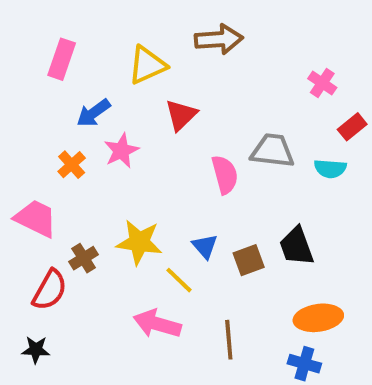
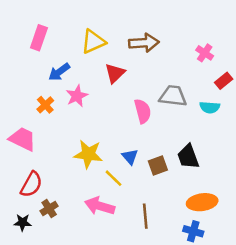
brown arrow: (219, 39) -> (144, 43), moved
brown cross: (84, 258) -> (49, 209), moved

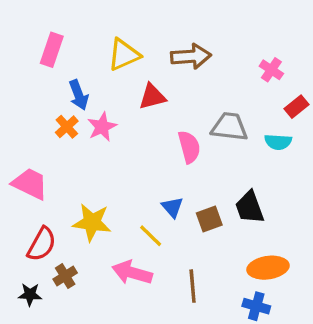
blue arrow: (59, 72) -> (79, 95), turned -75
red triangle: (115, 73) -> (152, 97), turned 30
orange cross: (45, 105) -> (67, 127), moved
yellow star: (88, 154) -> (92, 222), moved

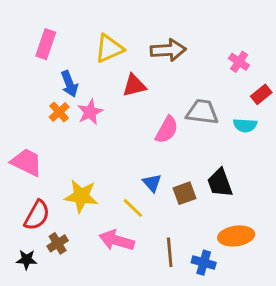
pink semicircle: (189, 147) -> (167, 130), turned 44
blue cross: (256, 306) -> (204, 263), moved

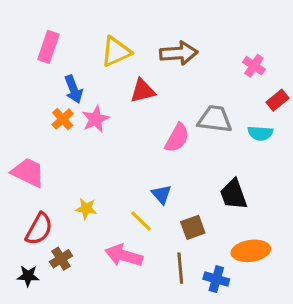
brown square: (184, 193) -> (193, 227), moved
yellow star: (81, 196) -> (86, 208), size x0.6

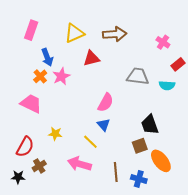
pink semicircle: (177, 138) -> (106, 103), moved
pink trapezoid: (28, 172) -> (31, 104), moved
brown square: (193, 227) -> (140, 146), moved
orange ellipse: (251, 251) -> (161, 161), turned 60

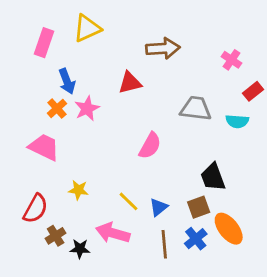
yellow triangle: (74, 33) -> (87, 28), moved
blue triangle: (104, 125) -> (159, 207), moved, turned 32
black star: (18, 177) -> (80, 249), moved
blue cross: (139, 179) -> (196, 239), moved, turned 35

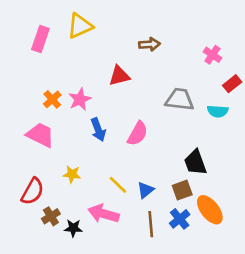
brown arrow: (163, 48) -> (149, 44), size x0.7
blue arrow: (67, 81) -> (98, 130), moved

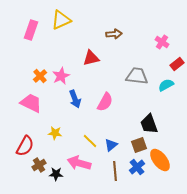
cyan semicircle: (218, 111) -> (166, 85), turned 147

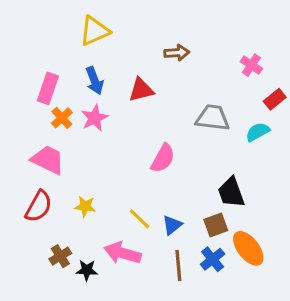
pink rectangle: (31, 30) -> (48, 88), moved
blue arrow: (75, 99) -> (95, 81), moved
red semicircle: (25, 146) -> (39, 206), moved

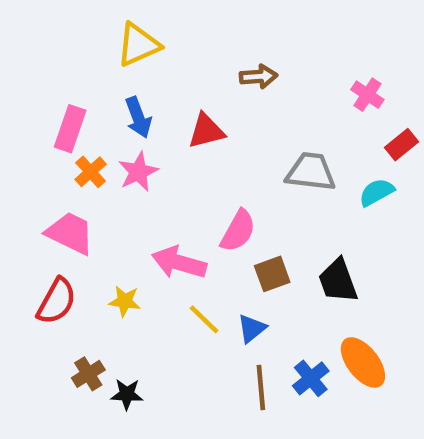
brown square: (216, 225) -> (272, 274), moved
pink arrow: (122, 253) -> (179, 263), moved

